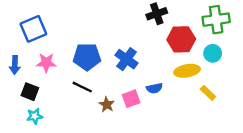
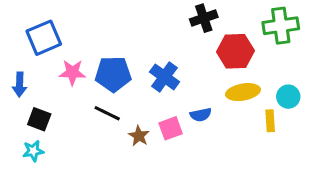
cyan circle: (213, 53) -> (288, 97), moved
pink star: (46, 63) -> (72, 72), moved
yellow rectangle: (208, 93) -> (270, 121), turned 42
cyan star: (35, 116) -> (33, 151), moved

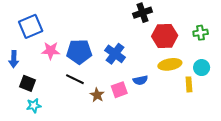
green cross: (281, 26) -> (201, 33), moved, size x0.6
cyan star: (33, 151) -> (34, 106), moved

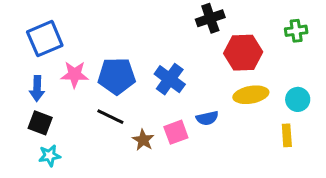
green cross: (201, 33) -> (296, 31), moved
blue arrow: (14, 59) -> (37, 89), moved
yellow rectangle: (189, 84) -> (287, 135), moved

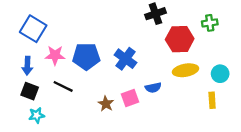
green cross: (296, 31) -> (210, 23), moved
blue square: (45, 39) -> (33, 29), turned -36
black line: (110, 117) -> (63, 86), moved

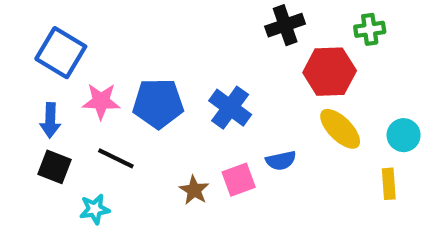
green cross: (210, 23) -> (370, 29), moved
yellow ellipse: (185, 70) -> (340, 129), turned 55
cyan star: (37, 115) -> (95, 209), moved

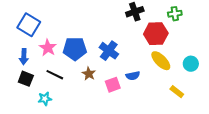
pink star: (101, 101) -> (48, 48), turned 30
yellow rectangle: (389, 184) -> (177, 92), moved, turned -48
brown star: (194, 190) -> (89, 74), moved

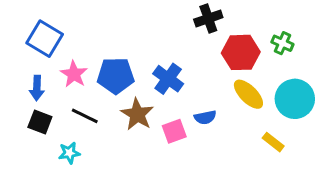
green cross: (175, 14) -> (282, 43), moved, turned 32
cyan circle: (191, 64) -> (295, 99), size x1.6
brown star: (89, 74) -> (137, 114), size x1.5

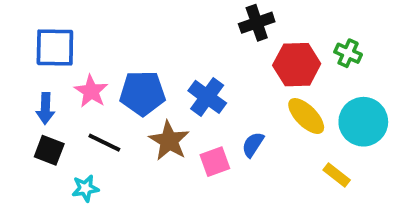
blue square: (45, 39) -> (55, 47), turned -30
blue semicircle: (205, 117) -> (253, 145), turned 135

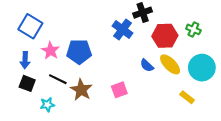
blue square: (55, 47) -> (30, 26), turned 30
blue cross: (207, 97) -> (122, 29), moved
brown star: (169, 141) -> (81, 90), moved
blue semicircle: (253, 145) -> (147, 65), moved, turned -80

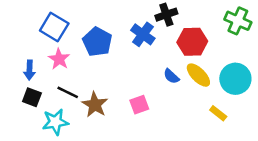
blue square: (30, 26) -> (54, 27), moved
green cross: (193, 29) -> (238, 21), moved, size x1.5
blue pentagon: (79, 52) -> (97, 42), moved, turned 30
cyan star: (47, 105) -> (55, 122), size x1.5

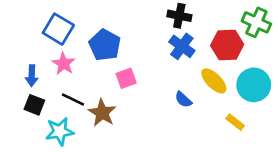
black cross: (166, 15) -> (179, 16), turned 30
blue cross: (143, 34) -> (182, 46), moved
red hexagon: (192, 42) -> (227, 45), moved
blue semicircle: (171, 76) -> (183, 100), moved
pink square: (139, 105) -> (126, 78), moved

